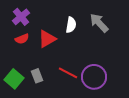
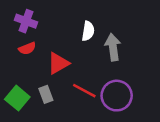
purple cross: (21, 17) -> (26, 21), turned -30
gray arrow: (99, 23) -> (113, 47), moved, turned 35
red triangle: (47, 39) -> (58, 63), moved

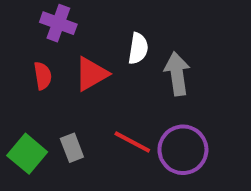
purple cross: (26, 21) -> (58, 23), moved
red semicircle: (27, 48) -> (43, 76), turned -77
red triangle: (58, 63) -> (91, 74), moved

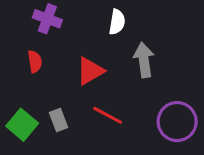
white semicircle: (138, 48) -> (117, 22), moved
red triangle: (91, 74) -> (90, 71), moved
purple circle: (183, 150) -> (177, 122), moved

